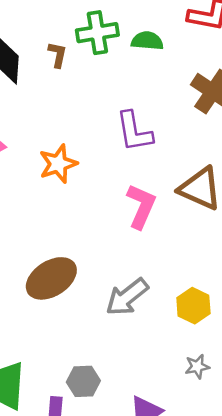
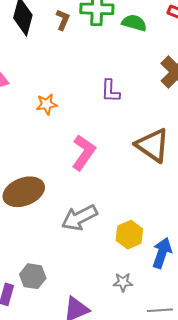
purple L-shape: (134, 132) -> (110, 91), size x0.7
orange star: (58, 164) -> (47, 104), size x0.7
pink L-shape: (141, 206) -> (84, 153), moved

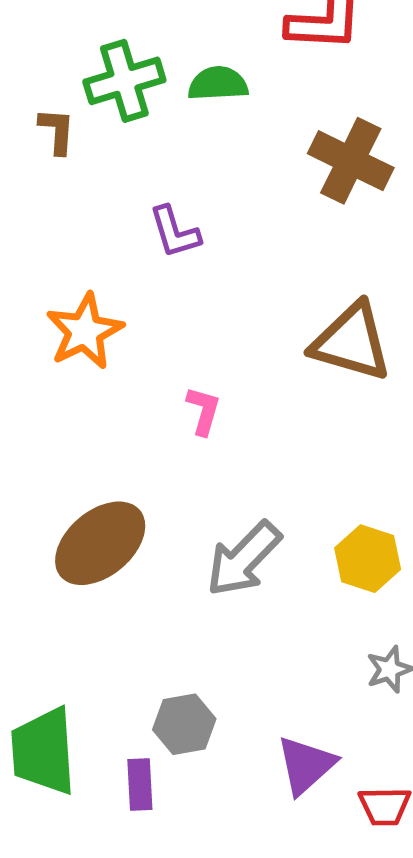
purple L-shape: (110, 91) -> (175, 232), moved
orange star: (47, 104) -> (85, 331), size x1.5
pink L-shape: (84, 153) -> (203, 411), size x0.6

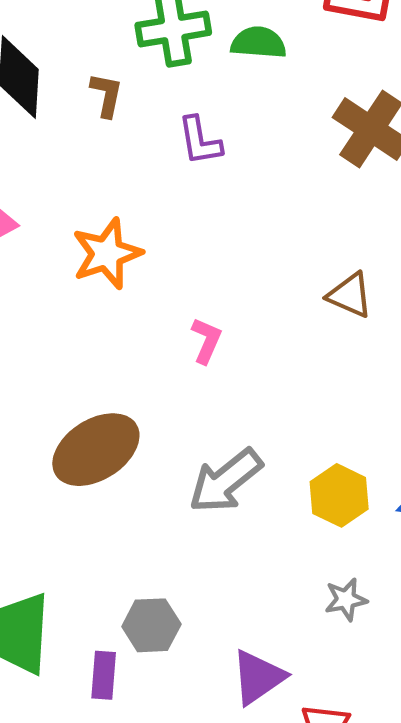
brown L-shape: (57, 131) -> (107, 95), moved
purple L-shape: (175, 232) -> (200, 141), moved
brown triangle: (351, 342) -> (350, 295), size x0.6

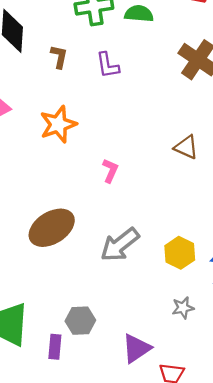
brown L-shape: (107, 95) -> (59, 57), moved

